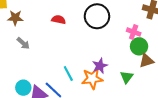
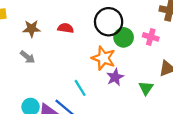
brown star: (15, 18) -> (32, 29), moved
green circle: (139, 46) -> (124, 37), moved
orange star: (92, 79) -> (103, 58), moved, turned 30

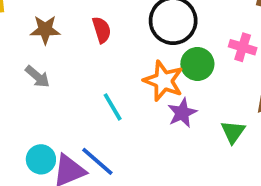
red semicircle: (66, 28) -> (102, 30), turned 63
green circle: (124, 37) -> (197, 64), moved
cyan line: (80, 88) -> (113, 107), moved

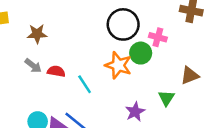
red semicircle: (102, 30) -> (56, 71), moved, turned -60
pink cross: (243, 47) -> (158, 37), moved
purple star: (182, 113) -> (135, 112), moved

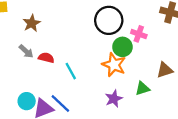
brown star: (37, 34) -> (32, 23), turned -30
orange star: (118, 65) -> (114, 65), moved
green triangle: (166, 98) -> (142, 88), turned 35

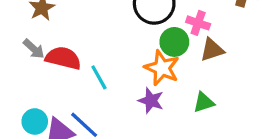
red semicircle: (46, 58) -> (63, 58), size x1.5
brown triangle: (165, 70) -> (212, 50), moved
purple star: (114, 99) -> (151, 101), moved, turned -30

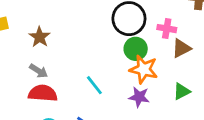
green circle: (174, 42) -> (136, 49), moved
red semicircle: (63, 58) -> (43, 93), moved

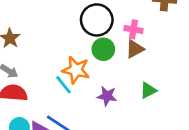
brown triangle: (181, 48) -> (135, 49), moved
orange star: (144, 69) -> (76, 70), moved

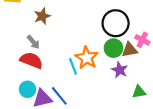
brown triangle: (135, 49) -> (130, 50), moved
purple star: (107, 96) -> (120, 70), moved

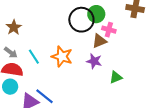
green circle: (113, 48) -> (96, 14), moved
cyan line: (73, 66) -> (34, 57), moved
cyan circle: (27, 89) -> (10, 87), moved

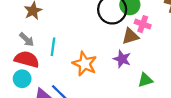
orange star: (62, 56) -> (85, 64), moved
cyan line: (34, 57) -> (53, 47), turned 35

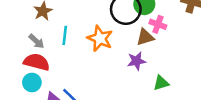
cyan line: (53, 47) -> (65, 35), moved
purple star: (122, 59) -> (137, 61), turned -30
orange star: (85, 64) -> (100, 38), moved

